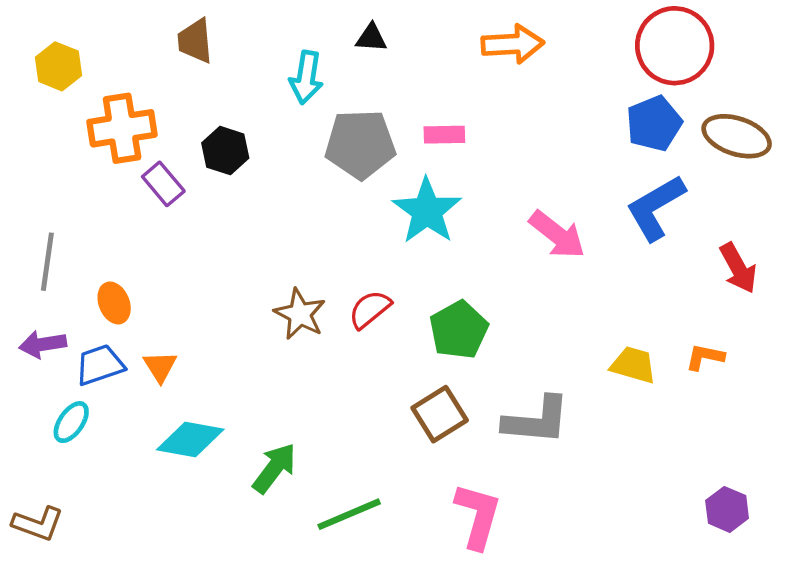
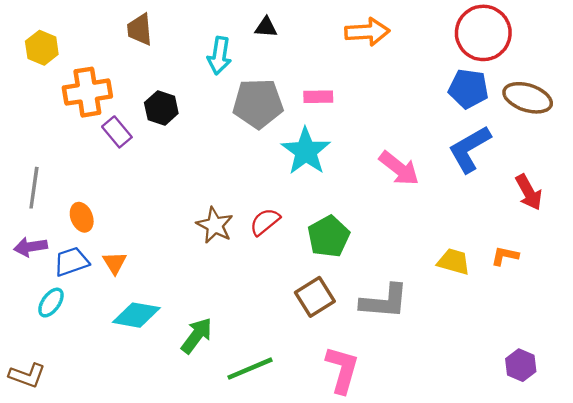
blue pentagon: (654, 124) -> (468, 89), turned 30

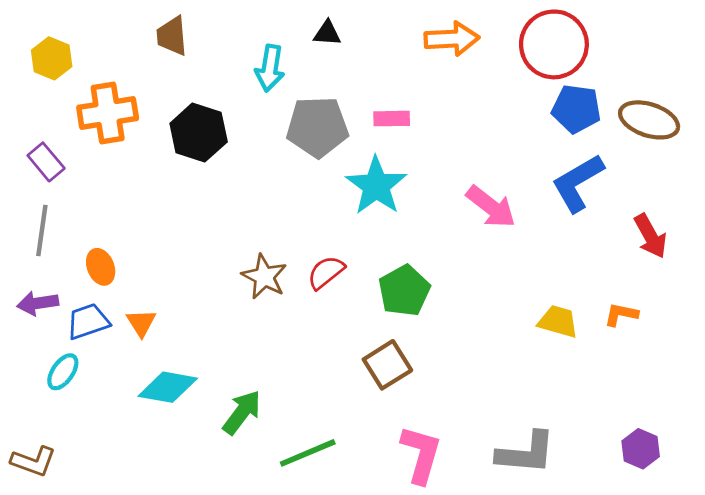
red circle: (483, 33) -> (554, 44), moved
black hexagon: (161, 108) -> (199, 133), size x1.4
purple rectangle: (117, 132) -> (46, 162), moved
gray L-shape: (384, 301) -> (526, 453), moved

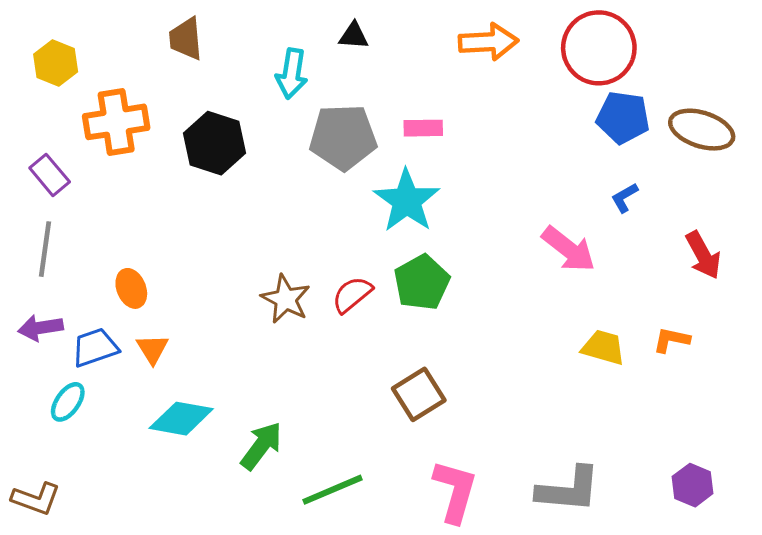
blue L-shape: (578, 183) -> (625, 198), size x0.5
pink arrow: (491, 207) -> (569, 249), moved
orange ellipse: (101, 267) -> (131, 288), moved
green pentagon: (404, 291) -> (422, 282), moved

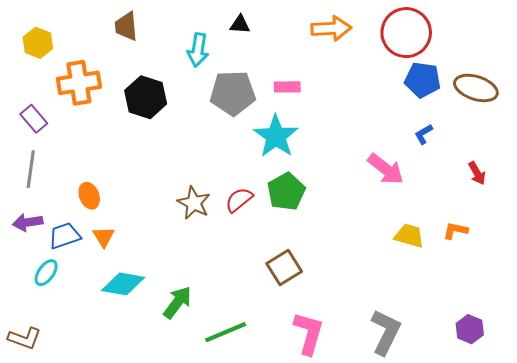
red arrow: (703, 255) -> (477, 173), size x0.7
gray L-shape: (569, 490) -> (386, 332), turned -69

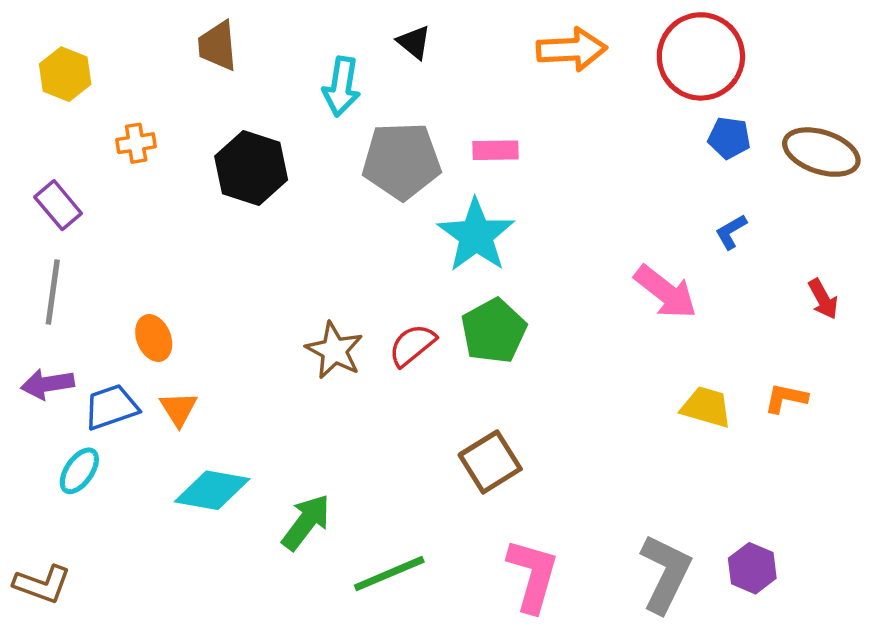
black triangle: (240, 24) -> (414, 42), turned 35
blue pentagon: (423, 80) -> (729, 138), size x0.7
orange cross: (79, 83) -> (136, 143), size x0.5
purple hexagon: (470, 329) -> (752, 568), moved

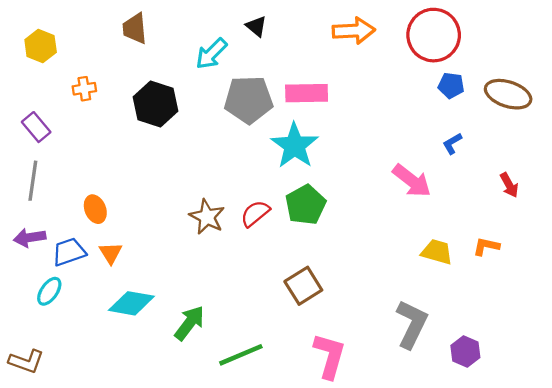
cyan arrow: (341, 87) -> (211, 54), turned 36
pink rectangle: (495, 150) -> (307, 93), size x1.5
gray L-shape: (666, 574) -> (412, 324), moved

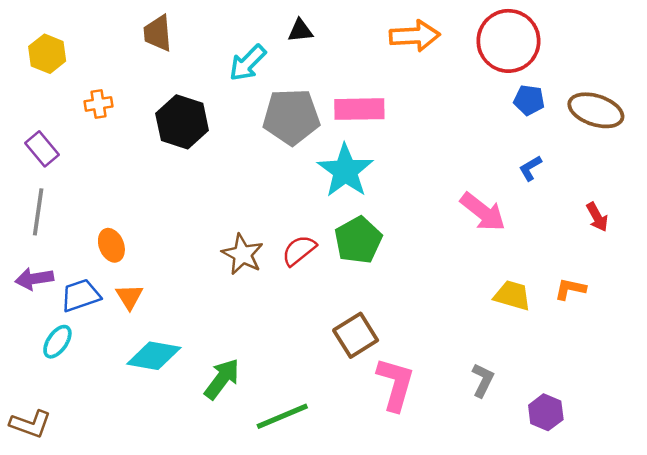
black triangle: (256, 26) -> (300, 31), turned -45
gray L-shape: (412, 324) -> (483, 380), size x0.6
pink L-shape: (330, 356) -> (395, 384), moved

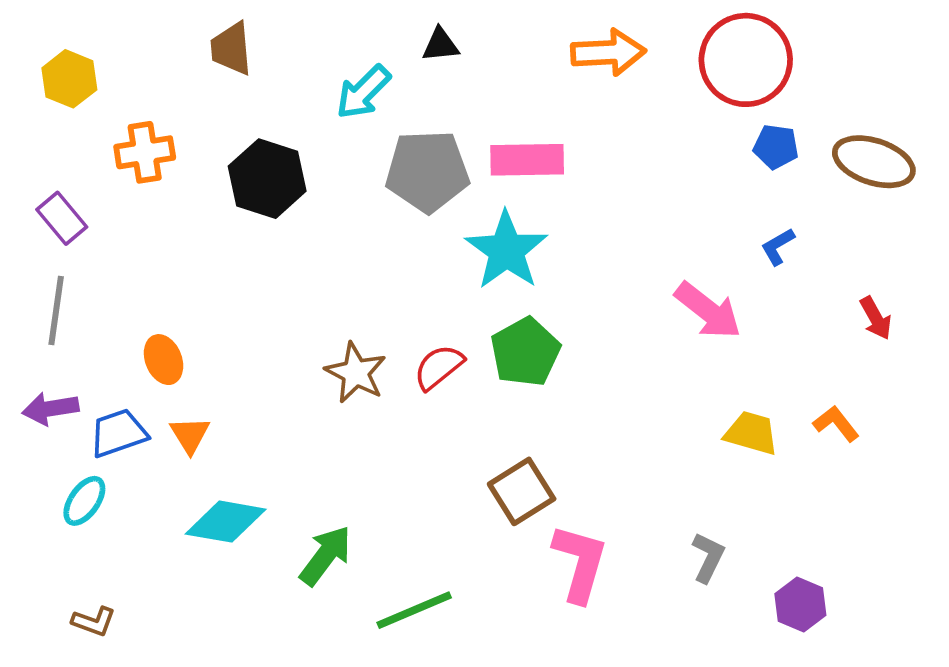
orange cross: (99, 104) -> (145, 152), size x1.4
orange L-shape: (570, 289) -> (836, 424), turned 40
brown L-shape: (30, 424) -> (94, 621), moved, size x0.7

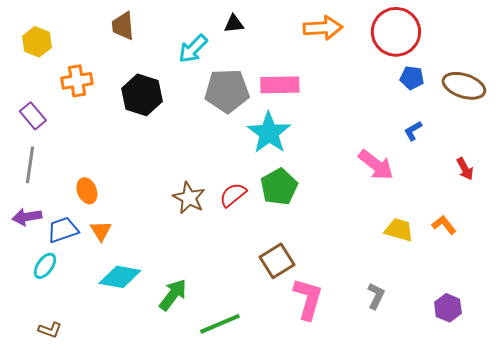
purple hexagon: (800, 605) -> (448, 308), moved

